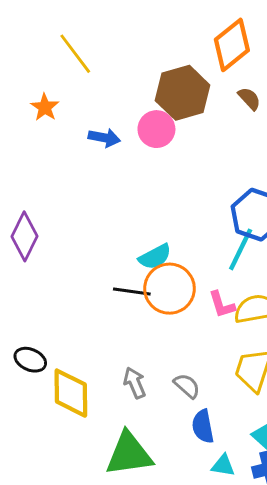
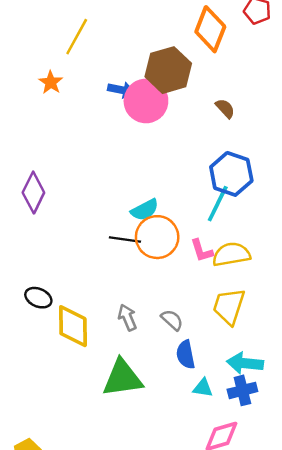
orange diamond: (232, 45) -> (210, 29), turned -30
yellow line: (75, 54) -> (77, 37), turned 66
brown semicircle: (249, 99) -> (225, 108), moved
pink circle: (156, 129) -> (146, 101), size x1.4
blue arrow: (104, 138) -> (121, 90), moved

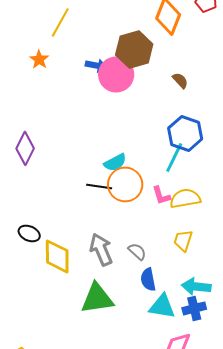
yellow trapezoid: (229, 306) -> (183, 240), size x0.7
gray arrow: (127, 317) -> (101, 249), size x1.5
cyan triangle: (203, 388) -> (162, 306), size x1.6

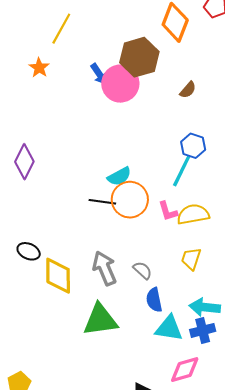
blue arrow: (96, 65) -> (99, 74), turned 45
brown semicircle: (180, 80) -> (188, 90), turned 84
blue hexagon: (185, 133) -> (193, 146), size x0.7

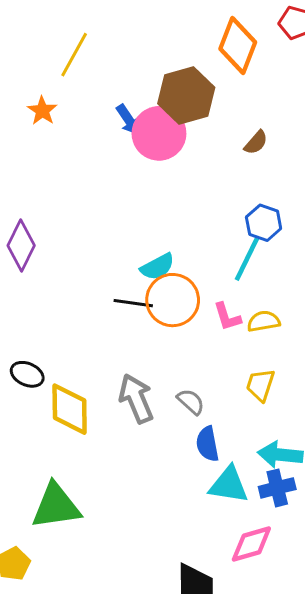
yellow semicircle: (193, 214) -> (264, 321), size x0.7
green triangle: (100, 320) -> (56, 506), moved

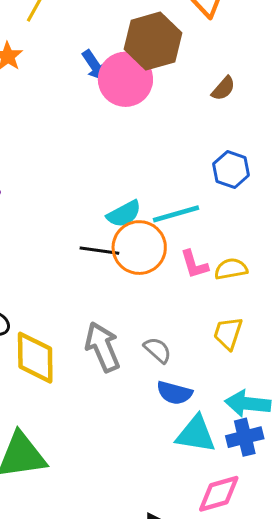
cyan line: (247, 259) -> (176, 214), moved, turned 48
blue semicircle: (207, 444) -> (174, 393), turned -64

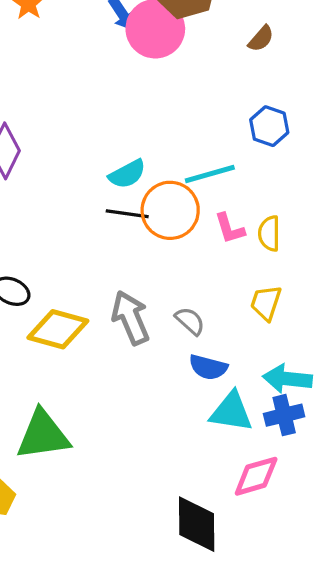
cyan semicircle: (124, 214) -> (127, 174), moved
yellow semicircle: (231, 269) -> (269, 233), turned -80
yellow diamond: (35, 358) -> (58, 329), turned -74

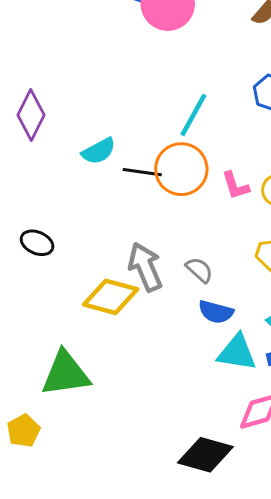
cyan semicircle: (127, 174) -> (99, 151), moved
cyan line: (210, 174) -> (193, 115), moved, turned -45
yellow diamond: (58, 329) -> (111, 297), moved
black diamond: (197, 524) -> (205, 455), turned -74

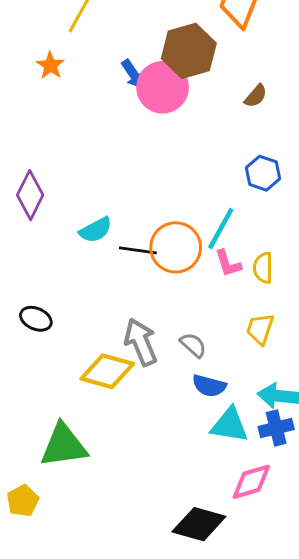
cyan line: (193, 115) -> (221, 228), moved

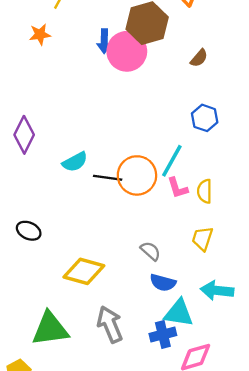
orange star: (50, 65) -> (40, 34), turned 30
blue arrow: (133, 74) -> (104, 41), turned 35
gray arrow: (141, 342) -> (110, 324), moved
blue cross: (276, 428) -> (163, 334), moved

